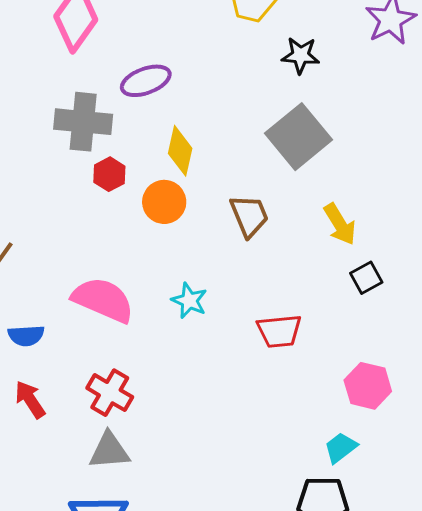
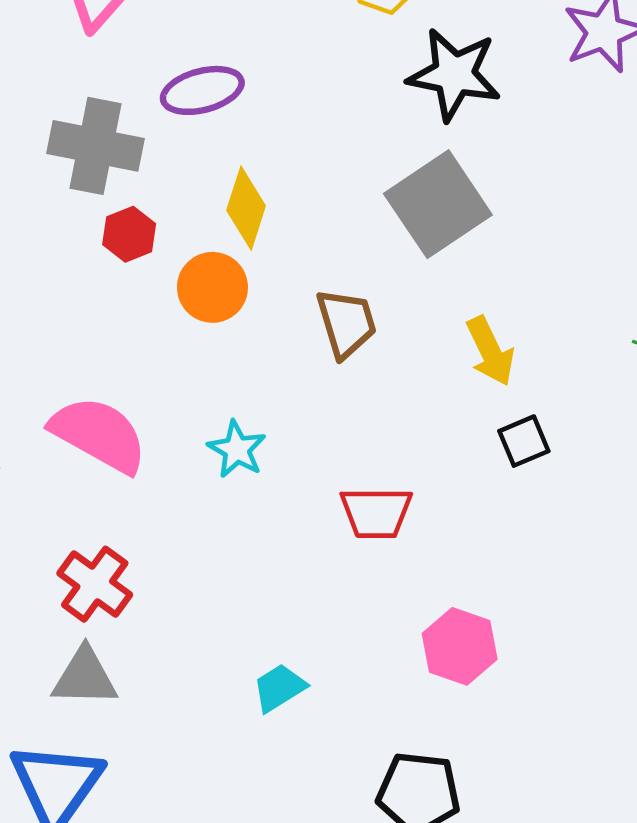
black star: (301, 55) -> (454, 74), size x1.5
pink hexagon: (368, 386) -> (460, 646), moved
cyan trapezoid: (341, 448) -> (279, 688), moved

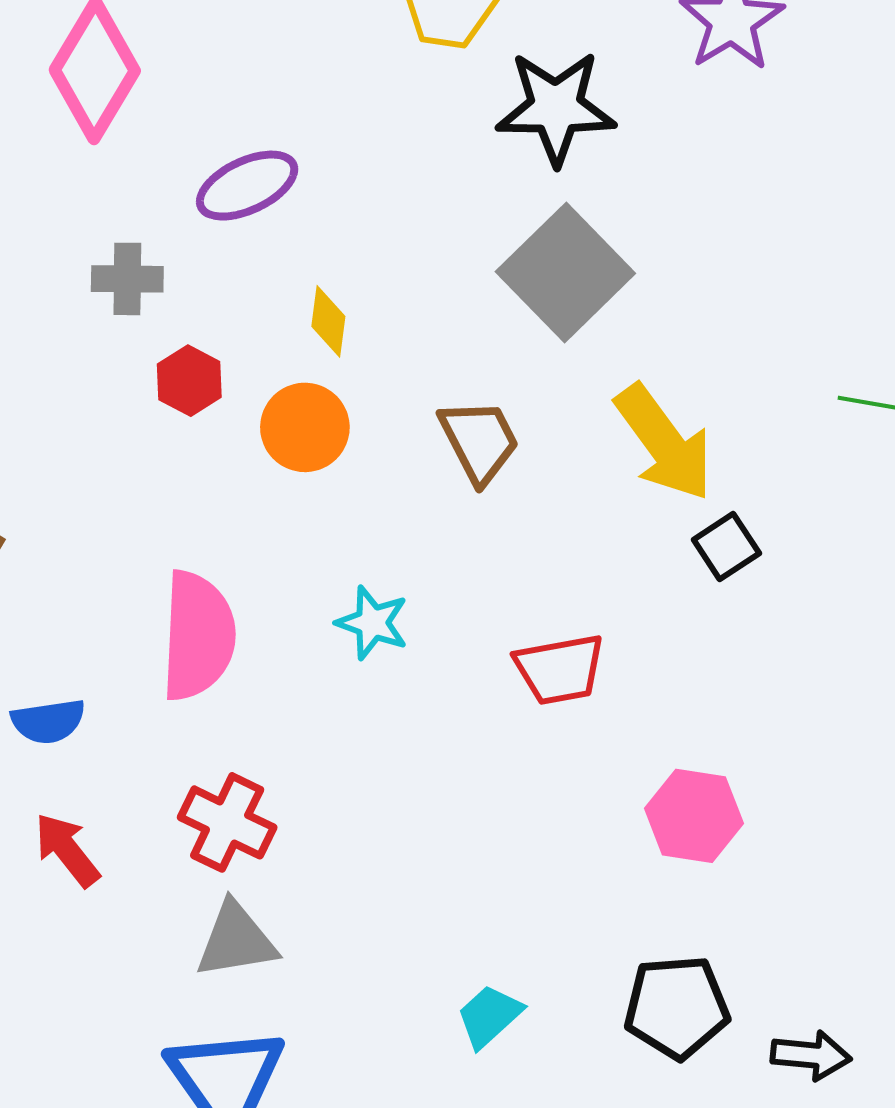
gray cross: (95, 146) -> (127, 279), size x0.6
yellow diamond: (246, 208) -> (328, 321), size x0.7
yellow arrow: (490, 351) -> (664, 443), size x1.4
pink semicircle: (99, 434) -> (198, 636), turned 74
cyan trapezoid: (279, 688) -> (489, 1016), moved

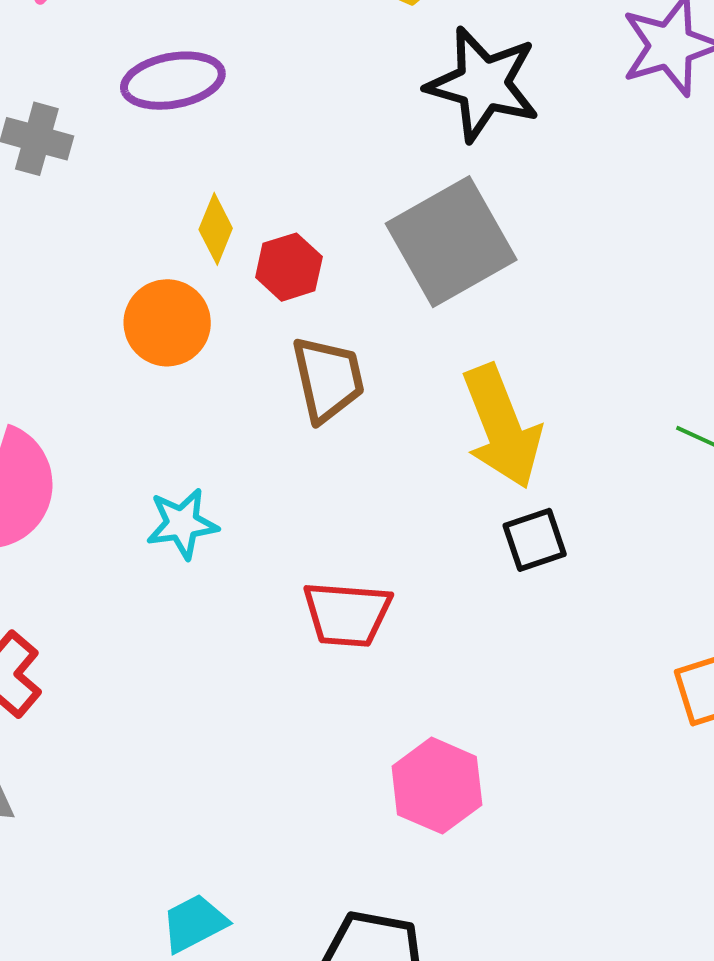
red hexagon: (189, 381) -> (289, 267), moved
cyan star: (372, 623) -> (182, 524), turned 30

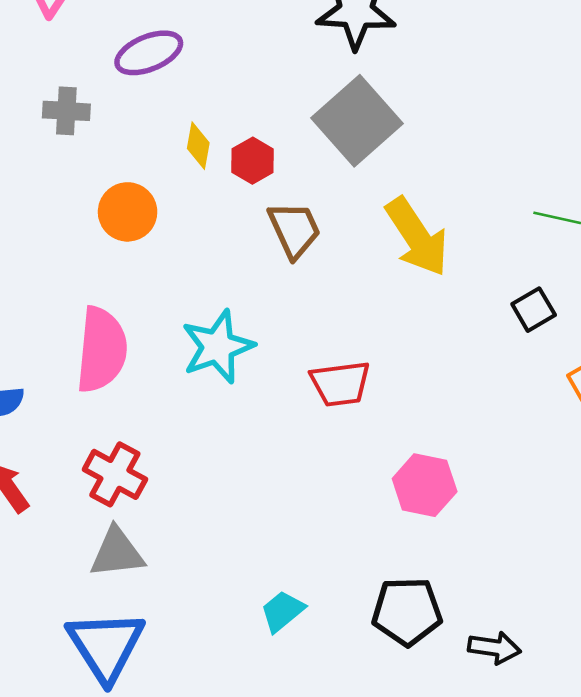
orange circle: (167, 323) -> (128, 212), moved
cyan star: (182, 524) -> (218, 347), size x1.5
black square: (535, 540) -> (534, 310), moved

